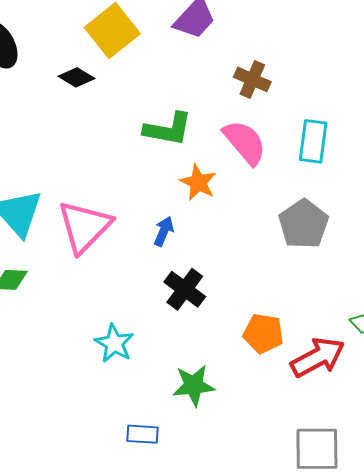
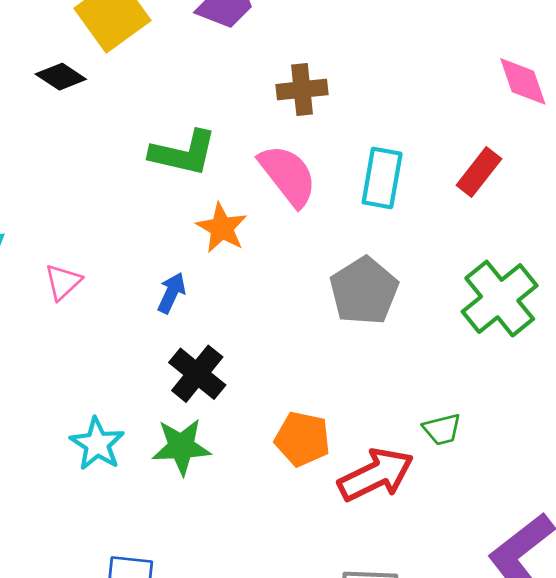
brown cross: (252, 79) -> (302, 90), turned -32
pink triangle: (84, 227) -> (63, 282), size x0.5
green star: (194, 385) -> (181, 447), moved

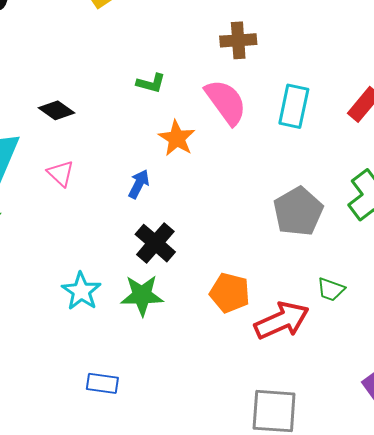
black diamond: (61, 77) -> (57, 110), moved
green L-shape: (183, 153) -> (151, 83), size x0.6
pink triangle: (63, 282) -> (61, 173), turned -36
gray pentagon: (364, 291) -> (298, 212), moved
green trapezoid: (442, 429) -> (331, 289), turned 32

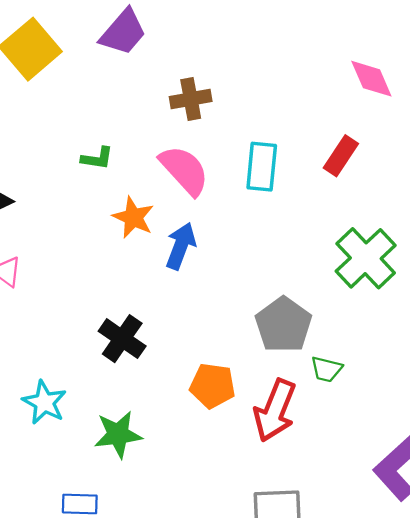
blue arrow: (139, 184) -> (181, 246), moved, size x1.4
gray pentagon: (298, 212) -> (283, 325), moved
green star: (142, 295) -> (118, 434), moved
red arrow: (282, 320) -> (275, 410), turned 142

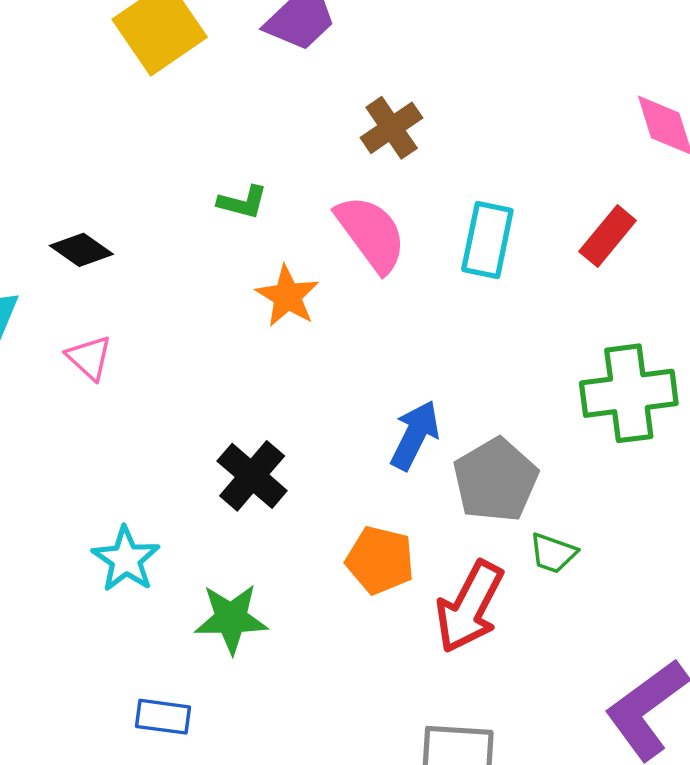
brown cross: (191, 99) -> (392, 128), turned -30
blue arrow: (181, 246) -> (415, 435), moved
green cross: (366, 258) -> (629, 393), turned 30

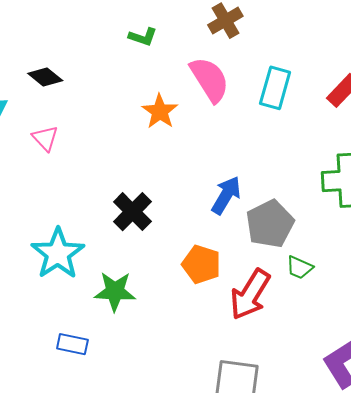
green L-shape: (243, 202) -> (143, 37), moved
cyan star: (126, 559) -> (58, 254), size x1.4

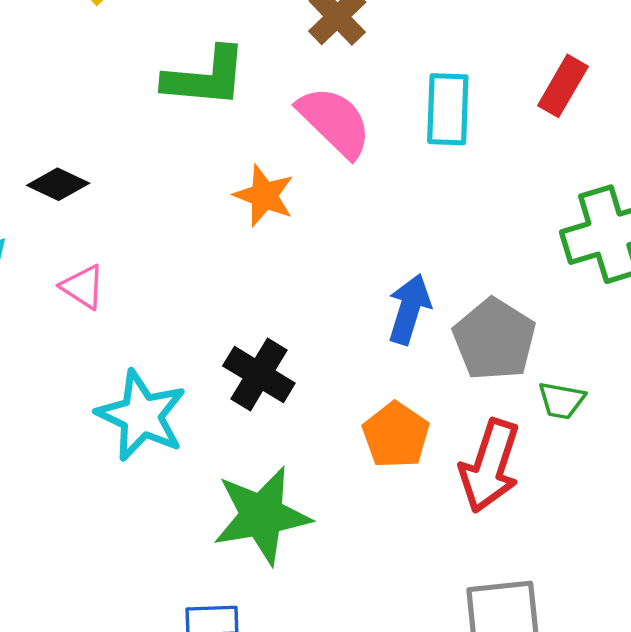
green L-shape: (143, 37) -> (205, 77), size x1.8
cyan star: (58, 254) -> (141, 416), moved
orange pentagon: (201, 264) -> (396, 435), turned 30
green star: (115, 291) -> (262, 515), size x1.4

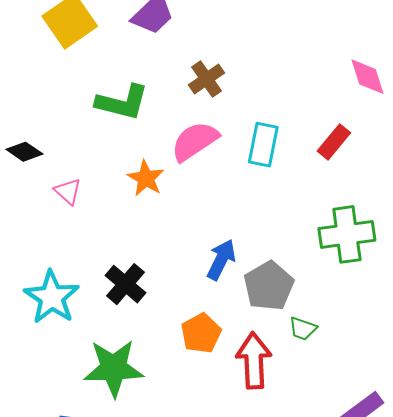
pink semicircle: (335, 122) -> (195, 141), turned -87
pink triangle: (83, 287) -> (68, 191), moved
red arrow: (490, 466) -> (254, 361), turned 150

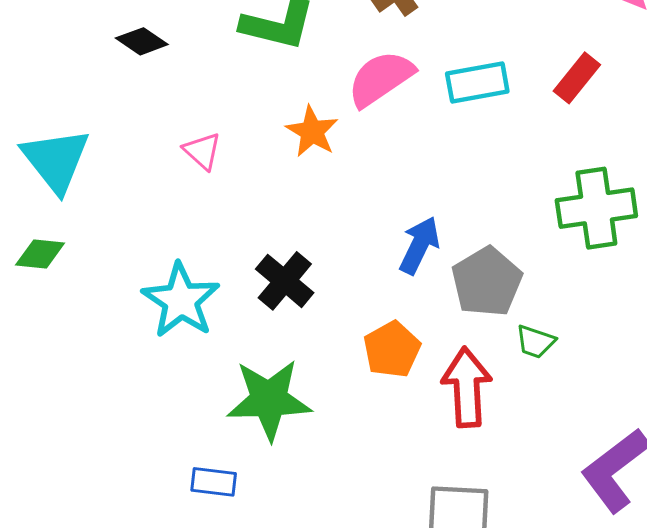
cyan rectangle: (263, 145) -> (477, 83), turned 69
black diamond: (24, 152) -> (142, 41), moved

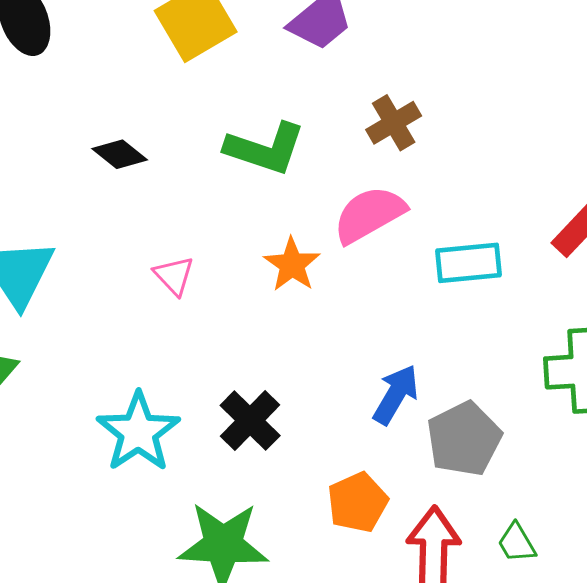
cyan rectangle: (477, 83) -> (468, 263), moved
green trapezoid: (535, 342) -> (517, 543), moved, turned 36

